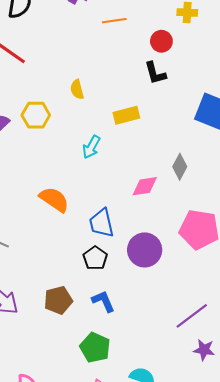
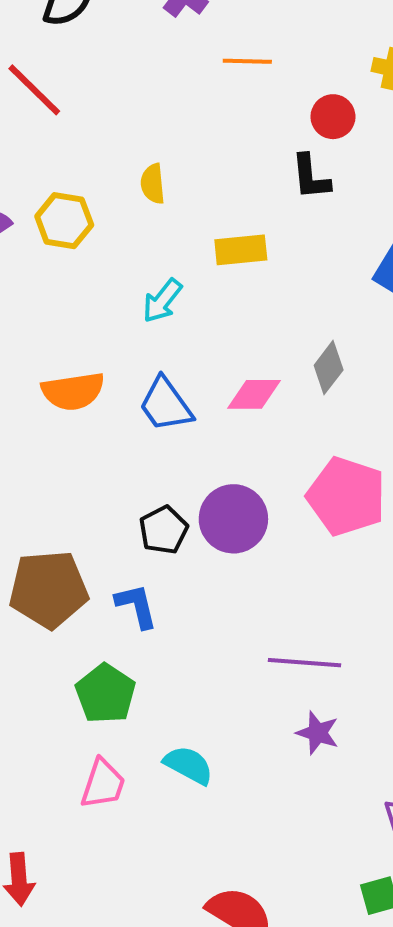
orange semicircle: (54, 199) -> (73, 391), turned 128
blue trapezoid: (101, 223) -> (166, 405), moved, turned -32
black pentagon: (95, 258) -> (164, 530), moved
brown pentagon: (58, 300) -> (49, 589), size x1.4
purple line: (192, 316) -> (304, 663), turned 32

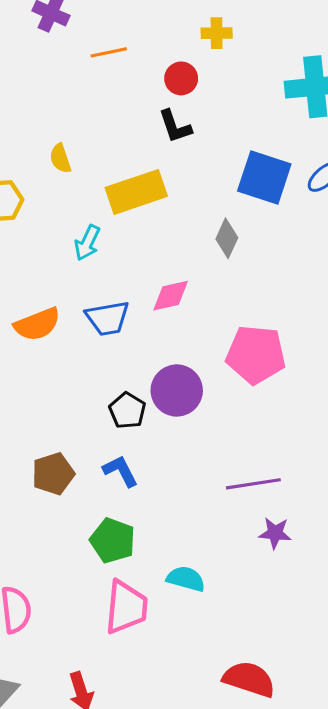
yellow rectangle: (241, 250) -> (136, 192), size x1.5
gray diamond: (329, 368) -> (227, 238), moved
blue trapezoid: (166, 405) -> (108, 318), turned -51
brown pentagon: (49, 589) -> (53, 474), size x0.7
pink trapezoid: (103, 784) -> (126, 607), size x1.4

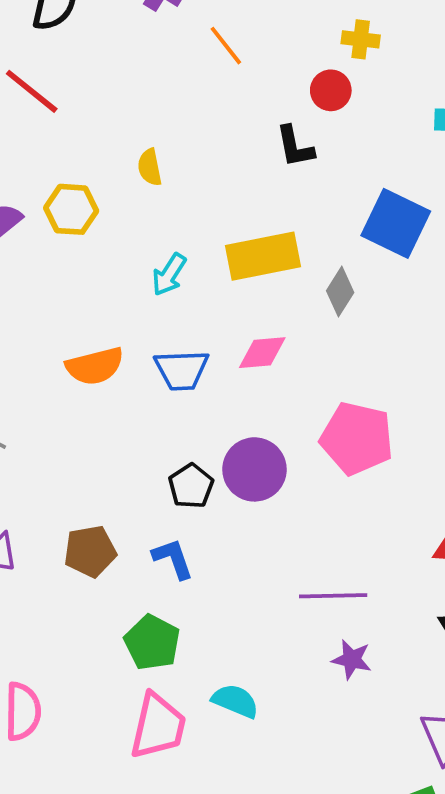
orange line: (109, 52) -> (226, 46), turned 56
red circle: (181, 78) -> (331, 90), moved
yellow rectangle: (136, 192) -> (263, 256), moved

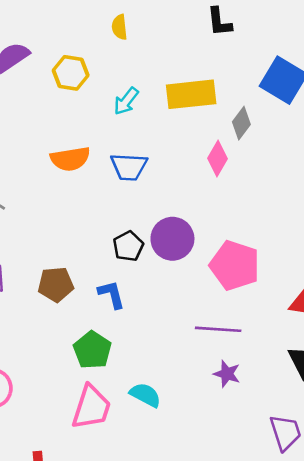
yellow hexagon: (71, 209) -> (71, 73), moved
pink diamond: (262, 353) -> (218, 158), moved, turned -60
pink pentagon: (357, 438) -> (235, 265), moved

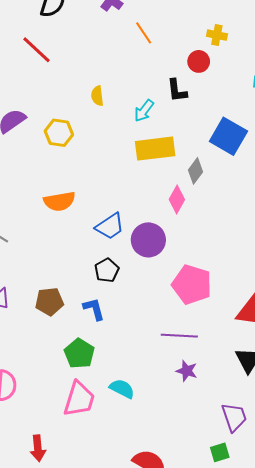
cyan arrow: (126, 101) -> (144, 111), moved
blue trapezoid: (129, 167) -> (110, 226), moved, turned -36
purple circle: (172, 239) -> (148, 240), moved

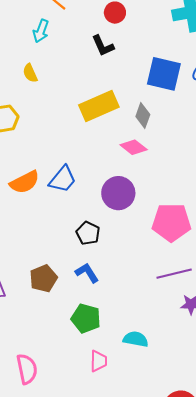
cyan arrow: (144, 111) -> (41, 31), moved
pink diamond: (177, 199) -> (134, 147), turned -64
blue trapezoid: (110, 226) -> (63, 179), moved
pink trapezoid: (79, 399) -> (98, 361), size x0.6

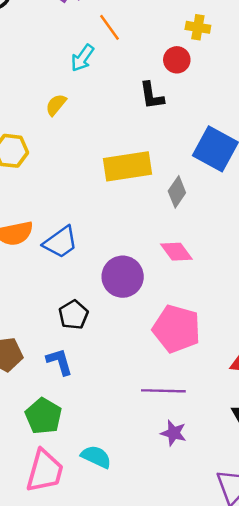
yellow semicircle: (30, 73) -> (56, 105), turned 48
pink diamond: (134, 147) -> (176, 252), moved
pink trapezoid: (98, 361) -> (45, 471), size x1.6

